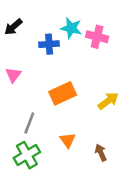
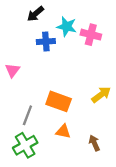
black arrow: (13, 27) -> (36, 14), moved
orange rectangle: (63, 93) -> (59, 101), moved, turned 45
orange triangle: (68, 140) -> (63, 131), turned -42

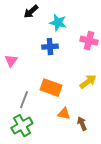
pink cross: (91, 35) -> (89, 41), moved
blue cross: (46, 42) -> (50, 47), moved
orange triangle: (63, 131) -> (64, 114), moved

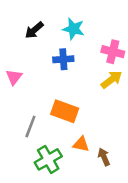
black arrow: (31, 12) -> (34, 30), moved
yellow arrow: (88, 82) -> (112, 80), moved
green cross: (22, 126) -> (48, 159), moved

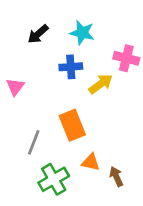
yellow arrow: (112, 80) -> (101, 84), moved
orange rectangle: (65, 111) -> (72, 125), turned 48

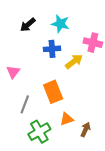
pink triangle: (15, 87) -> (13, 72), moved
orange triangle: (91, 162) -> (67, 119), turned -32
brown arrow: (116, 176) -> (86, 130), turned 48

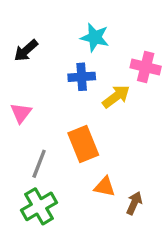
black arrow: (28, 25) -> (26, 51), moved
orange triangle: (67, 119) -> (105, 187), turned 32
green cross: (39, 132) -> (39, 206), moved

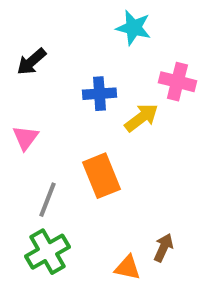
cyan star: (95, 37) -> (133, 28), moved
orange triangle: (105, 187) -> (127, 268), moved

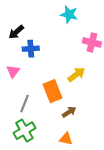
blue cross: (99, 94) -> (31, 49), moved
yellow arrow: (141, 118) -> (76, 75), moved
brown arrow: (163, 248) -> (69, 112), moved, turned 32

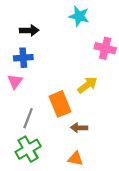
black arrow: (16, 32) -> (29, 30), moved, turned -140
blue cross: (31, 49) -> (23, 58), moved
brown arrow: (69, 112) -> (79, 128), turned -144

